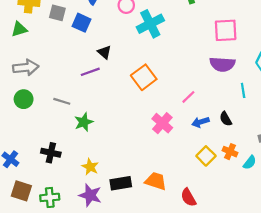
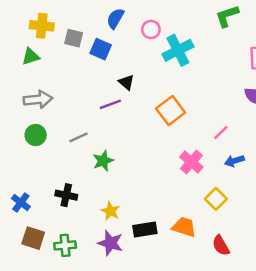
gray line: (62, 101) -> (79, 137), turned -42
yellow square: (206, 156) -> (216, 199), moved

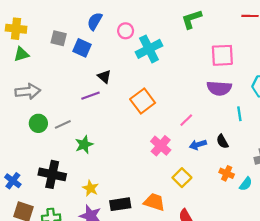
yellow cross: (42, 26) -> (16, 29), moved
green circle: (36, 135) -> (38, 123), moved
black cross: (66, 195) -> (52, 174), size x1.4

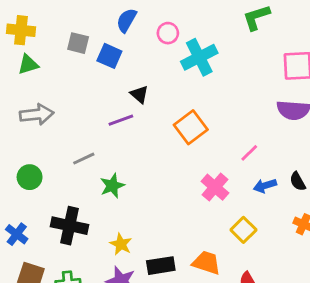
green circle: (38, 123) -> (30, 177), moved

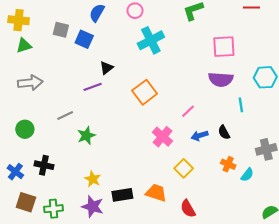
pink circle: (168, 33) -> (135, 11), moved
black triangle: (139, 94) -> (106, 68), turned 40
black cross: (69, 226) -> (44, 165), moved, size x0.7

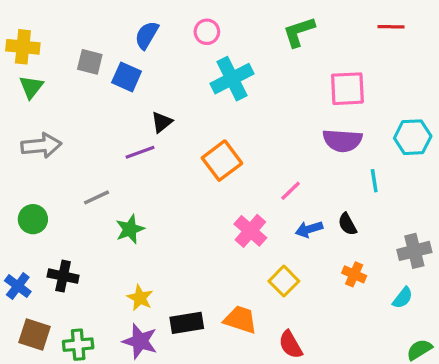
green triangle: (24, 46) -> (31, 87), turned -35
cyan semicircle: (247, 175) -> (403, 298), moved

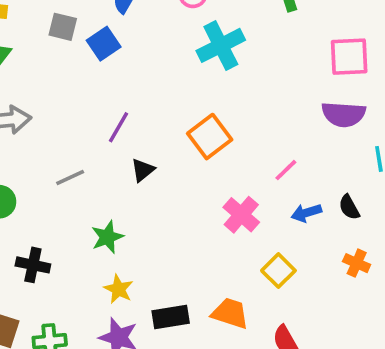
blue square: (127, 77) -> (104, 44), turned 32
black triangle: (162, 122) -> (143, 170), moved
purple line: (140, 152) -> (118, 127), turned -40
green star: (130, 229) -> (107, 237), moved

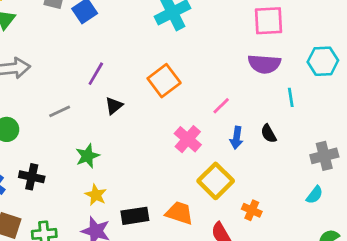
blue arrow: (306, 213) -> (236, 138), turned -65
orange cross: (357, 263) -> (252, 210), moved
yellow square: (278, 271) -> (216, 181), size x1.4

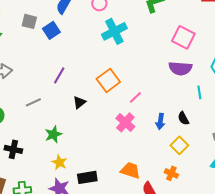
pink square: (269, 21) -> (183, 37), turned 30
black triangle: (114, 106) -> (79, 102), moved
pink line: (221, 106) -> (135, 97), moved
yellow square: (216, 181) -> (179, 145), moved, size x0.7
orange trapezoid: (179, 213) -> (130, 170), moved

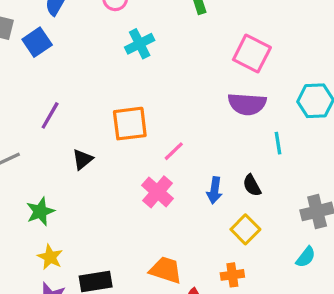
cyan cross: (114, 31) -> (140, 44), size x0.7
orange square: (108, 80) -> (130, 124), turned 30
orange cross: (171, 173) -> (232, 275), turned -32

